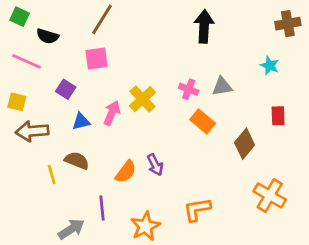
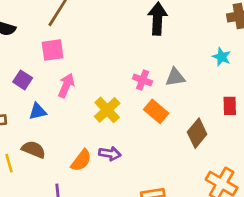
yellow cross: (143, 99) -> (107, 110), moved
pink arrow: (112, 113) -> (66, 85), moved
purple arrow: (155, 165) -> (110, 154), turned -55

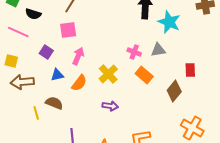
cyan star: (222, 57) -> (169, 22), moved, size x1.6
red rectangle: (230, 106) -> (190, 70), moved
orange semicircle: (81, 160) -> (79, 83), moved

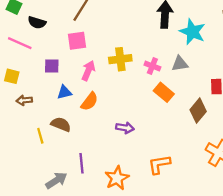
purple square: (46, 52) -> (52, 66), turned -32
yellow cross: (108, 74) -> (120, 59), moved, turned 36
brown arrow: (22, 82) -> (24, 100), size x0.6

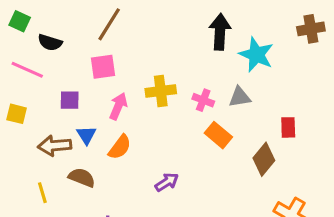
blue triangle: (64, 92) -> (86, 135), turned -49
brown arrow: (24, 100) -> (55, 146), moved, size x1.5
purple arrow: (125, 128) -> (167, 182), turned -42
yellow line: (40, 136) -> (42, 193), moved

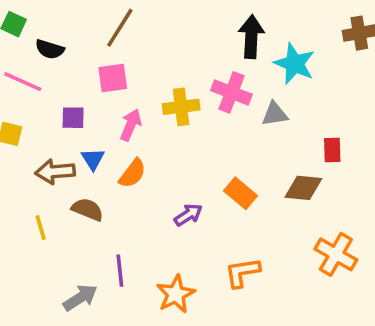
pink cross: (203, 100) -> (231, 92), moved, size x1.5
orange rectangle: (218, 135) -> (240, 193), moved
brown diamond: (264, 159) -> (303, 188), turned 56

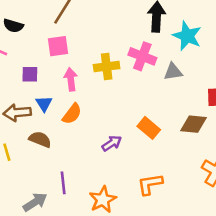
pink arrow: (131, 125) -> (71, 79), turned -30

